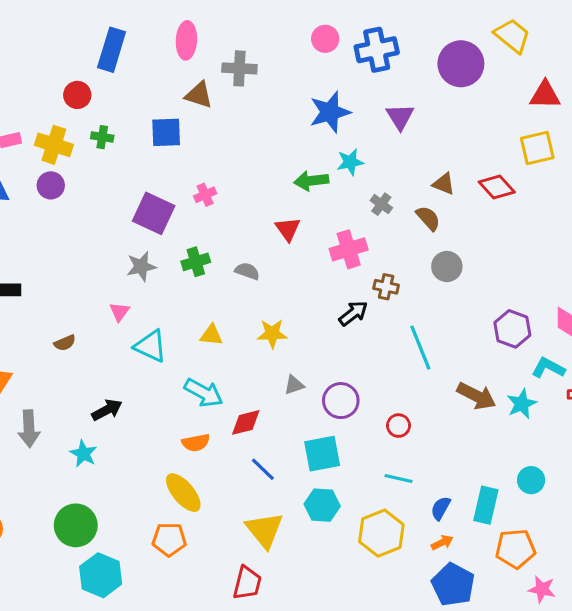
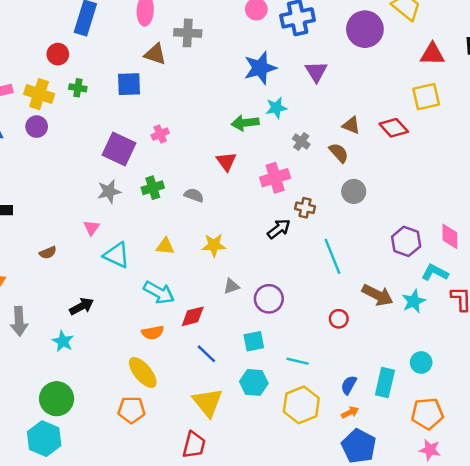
red circle: (399, 426) -> (339, 319), moved
cyan square: (322, 454) -> (254, 341), size x0.7
cyan line: (399, 479) -> (298, 361), moved
orange pentagon: (515, 549) -> (427, 414), moved
cyan hexagon: (101, 575) -> (44, 439), moved

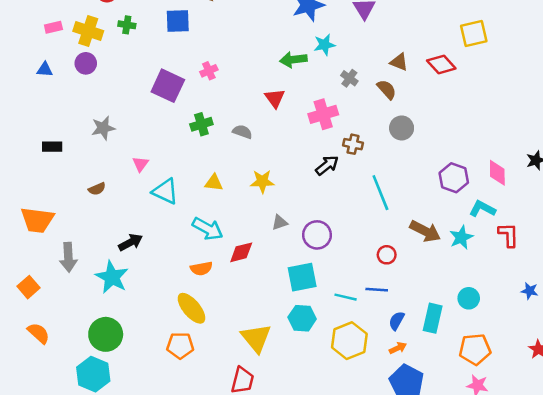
gray star: (109, 191) -> (103, 128), moved
cyan star: (63, 341) -> (112, 277), size x1.5
cyan square: (254, 341) -> (302, 277), size x1.4
blue line: (206, 354) -> (377, 290), moved, turned -40

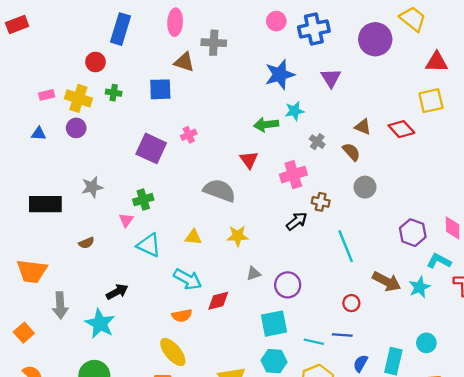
green cross: (201, 124) -> (143, 200), moved
gray semicircle: (242, 132) -> (219, 191), size x1.8
black rectangle: (52, 147) -> (45, 204), size x1.8

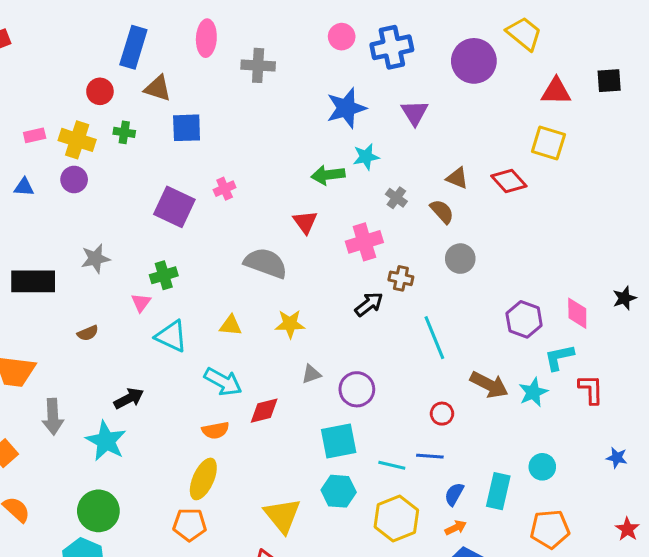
brown triangle: (184, 62) -> (158, 88), moved
yellow square: (431, 101) -> (548, 143), turned 30
cyan L-shape: (439, 261) -> (559, 357), turned -40
yellow ellipse: (173, 352) -> (203, 479), turned 64

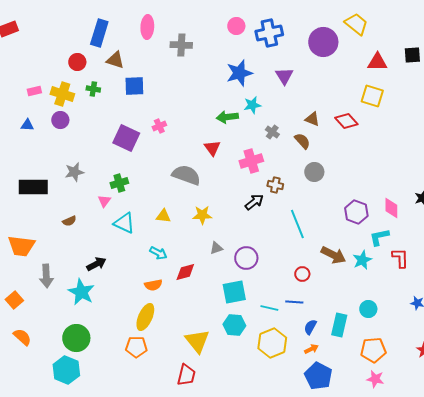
cyan arrow: (223, 382) -> (158, 253), size x0.7

